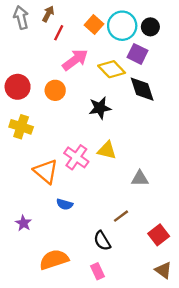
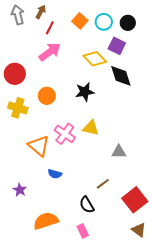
cyan circle: (122, 26) -> (104, 22), size x0.7
pink arrow: (75, 60) -> (50, 52), moved
orange circle: (55, 90) -> (47, 96), moved
red square: (159, 235) -> (135, 200), size x1.4

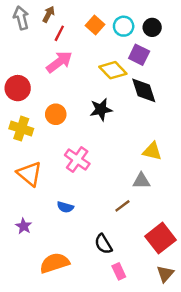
yellow triangle: (91, 128) -> (152, 151), moved
orange triangle: (39, 146) -> (30, 174), moved
brown line: (103, 184) -> (122, 206), moved
brown triangle: (139, 230) -> (165, 274), turned 35
pink rectangle: (83, 231) -> (119, 271), moved

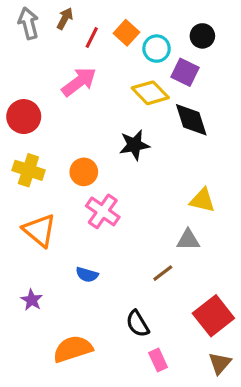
cyan circle: (124, 26) -> (157, 49), moved
red line: (59, 33) -> (92, 37), moved
orange circle: (56, 114) -> (84, 172), moved

